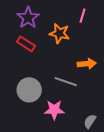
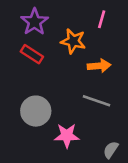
orange arrow: (87, 64) -> (99, 66), moved
gray line: (66, 82) -> (97, 101), moved

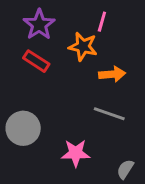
pink line: (102, 19) -> (102, 22), moved
gray circle: (36, 111) -> (23, 128), moved

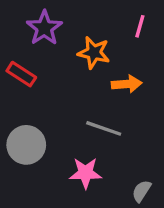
pink line: (102, 22) -> (140, 26), moved
red rectangle: (36, 61) -> (21, 74), moved
gray line: (109, 114) -> (104, 128), moved

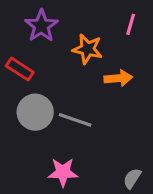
gray line: (104, 128) -> (75, 120), moved
gray circle: (26, 145) -> (35, 112), moved
pink star: (86, 173) -> (63, 172), moved

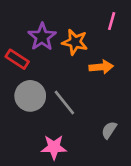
purple star: (41, 26) -> (42, 37), moved
gray line: (75, 120) -> (64, 102), turned 32
gray semicircle: (132, 178) -> (109, 130), moved

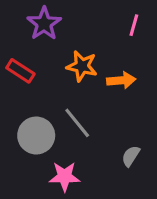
purple star: (42, 37) -> (44, 24), moved
orange star: (75, 42) -> (82, 66), moved
gray circle: (30, 96) -> (36, 135), moved

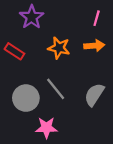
orange arrow: (121, 80) -> (94, 46), moved
gray semicircle: (131, 156) -> (94, 95), moved, size x1.5

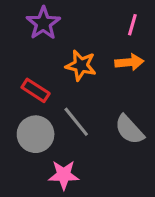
red rectangle: (14, 51) -> (36, 90), moved
gray semicircle: (94, 95) -> (129, 130), turned -75

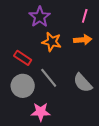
purple star: (43, 23) -> (40, 17), moved

